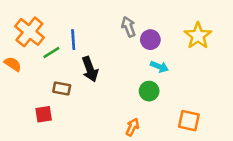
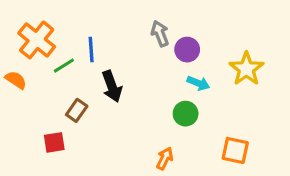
yellow star: (198, 36) -> (246, 69), moved
brown rectangle: (62, 88) -> (77, 110), turned -66

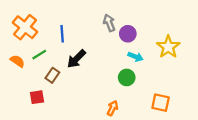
green line: (64, 66) -> (39, 55), moved
orange semicircle: (16, 80) -> (17, 61), moved
black arrow: (112, 86) -> (76, 59), turned 65

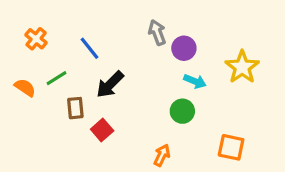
orange cross: (25, 27) -> (36, 39), size x0.6
blue line: (62, 34) -> (90, 48), turned -35
brown rectangle: (52, 75) -> (75, 108), turned -40
red square: (37, 97) -> (102, 130), moved, turned -32

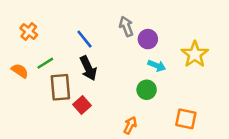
blue line: (90, 48) -> (85, 39), moved
black arrow: (110, 84) -> (88, 68), turned -70
brown rectangle: (75, 108) -> (60, 87), size x1.5

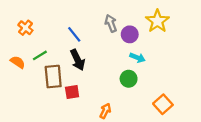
yellow star: (195, 54) -> (157, 21), moved
red square: (82, 105) -> (72, 92), turned 32
orange square: (186, 119) -> (163, 104), turned 36
orange arrow: (130, 125) -> (105, 111), moved

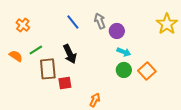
yellow star: (157, 21) -> (167, 24), moved
blue line: (74, 34) -> (73, 22), moved
green circle: (129, 79) -> (124, 70), moved
orange square: (163, 104) -> (147, 71), moved

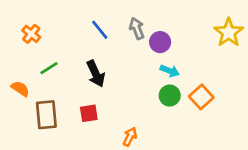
orange semicircle: (16, 56) -> (20, 89), moved
brown rectangle: (48, 69) -> (46, 115), moved

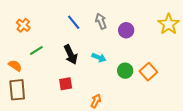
purple circle: (160, 42) -> (126, 30), moved
cyan arrow: (170, 71) -> (99, 58), moved
brown rectangle: (46, 115) -> (17, 90), moved

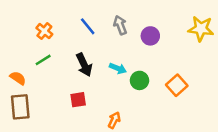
yellow star: (169, 24) -> (201, 29), turned -30
orange cross: (23, 25) -> (44, 31), moved
green circle: (125, 71) -> (139, 80), moved

